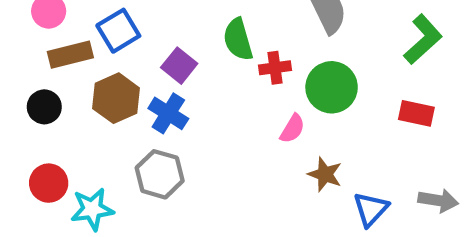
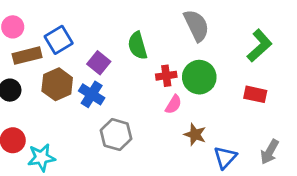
red cross: (275, 68) -> (166, 76), moved
gray hexagon: (160, 174) -> (116, 135), moved
gray arrow: (438, 200) -> (270, 152), turned 110

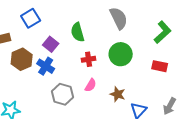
blue square: (59, 40) -> (31, 18), moved
red cross: (166, 76) -> (89, 59), moved
pink semicircle: (173, 104) -> (91, 85), moved

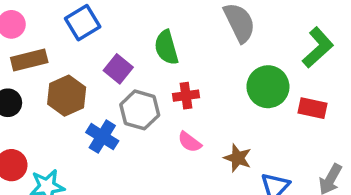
green circle: (121, 54) -> (268, 87), moved
blue cross: (46, 66) -> (102, 137), moved
pink semicircle: (91, 85) -> (190, 142), turned 96
gray hexagon: (63, 94) -> (140, 110), moved

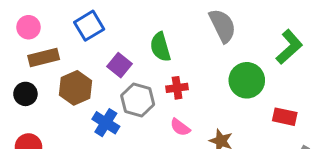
red rectangle: (313, 108) -> (285, 117), moved

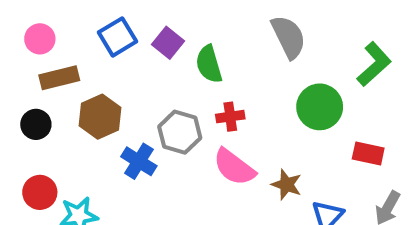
purple square: (119, 65) -> (168, 43), moved
pink semicircle: (180, 127) -> (234, 167), size x1.6

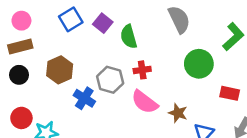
brown rectangle: (59, 78) -> (20, 47), moved

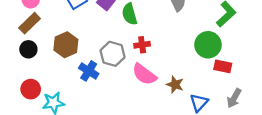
brown rectangle: (20, 47) -> (30, 23), turned -30
green circle: (199, 64) -> (208, 45), moved

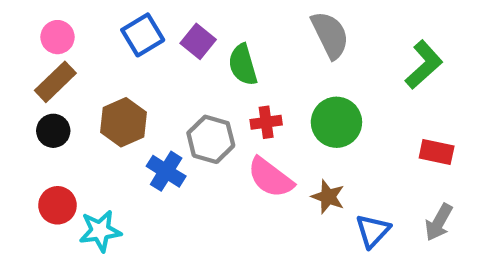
green circle: (208, 45) -> (336, 122), moved
red rectangle: (223, 66) -> (437, 152), moved

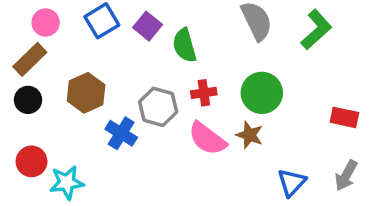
pink circle: (58, 37) -> (46, 23), moved
green L-shape: (424, 65) -> (316, 30), moved
brown star: (328, 197) -> (250, 135), moved

